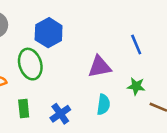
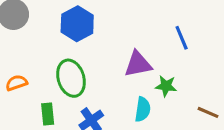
green ellipse: (30, 64) -> (71, 78), moved
green star: (136, 86) -> (166, 86), moved

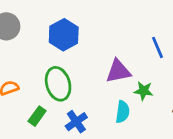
green rectangle: (48, 114) -> (37, 116), turned 42

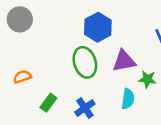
blue hexagon: (64, 35) -> (98, 27), moved
green ellipse: (58, 84) -> (85, 62), moved

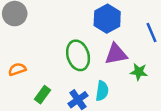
blue hexagon: (98, 27) -> (107, 19), moved
cyan semicircle: (128, 99) -> (102, 91), moved

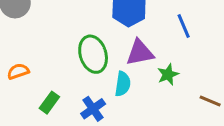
green star: (139, 72) -> (168, 74), turned -30
cyan semicircle: (102, 91) -> (123, 84), moved

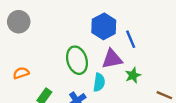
blue line: (184, 26) -> (131, 39), moved

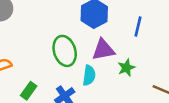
blue line: (131, 39) -> (138, 27), moved, turned 36

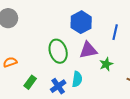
cyan semicircle: (89, 75) -> (77, 79), moved

